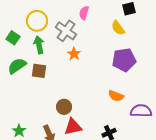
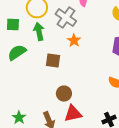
green square: (13, 38) -> (13, 25), turned -32
brown square: (39, 71) -> (53, 61), moved

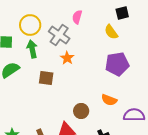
brown circle: (64, 94) -> (81, 111), moved

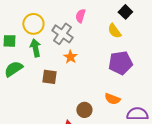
black square: (122, 13) -> (125, 12), turned -32

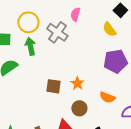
orange star: (70, 57) -> (77, 83), moved
brown square: (49, 77) -> (53, 86), moved

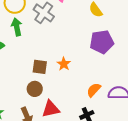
orange semicircle: (107, 97) -> (94, 90), moved, turned 112
brown circle: (79, 108) -> (35, 89), moved

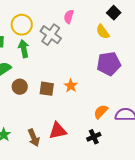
brown circle: (35, 89) -> (20, 87), moved

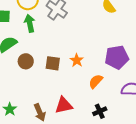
purple pentagon: (109, 64) -> (117, 57), moved
orange semicircle: (101, 112) -> (96, 81), moved

